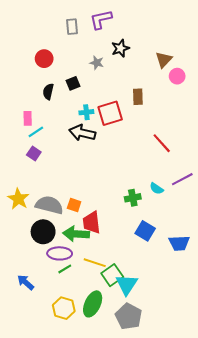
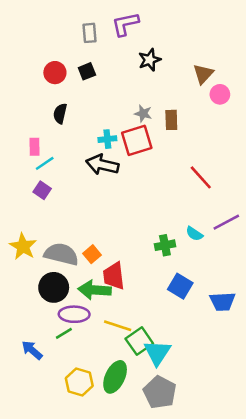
gray star: (97, 63) -> (143, 114), moved
black square: (73, 83) -> (87, 71), moved
orange square: (74, 205) -> (92, 254), turned 32
green line: (65, 269) -> (64, 333), moved

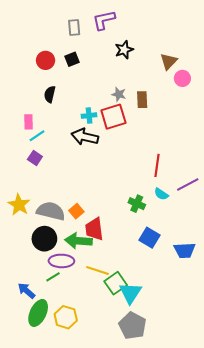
red line: (201, 177) -> (157, 165), moved, turned 50
green cross: (165, 245) -> (137, 204), turned 35
green ellipse: (115, 377) -> (38, 313), moved

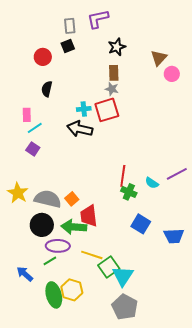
black square: (72, 59) -> (68, 46), moved
brown rectangle: (142, 100) -> (114, 73), moved
red line: (157, 165) -> (123, 176), moved
green ellipse: (38, 313) -> (54, 295), moved, turned -40
yellow hexagon: (66, 317) -> (72, 290), moved

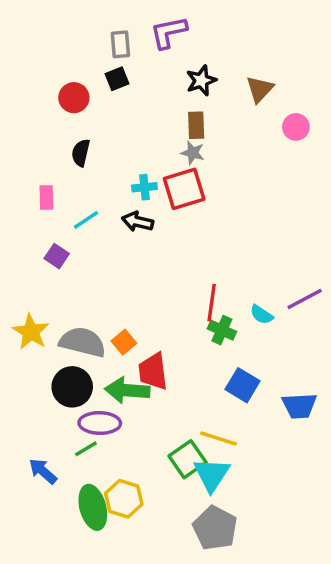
brown triangle: (159, 58) -> (260, 89), moved
cyan line: (35, 128) -> (86, 220), moved
black arrow: (80, 129) -> (138, 222), size x0.7
yellow line: (92, 255) -> (218, 438), moved

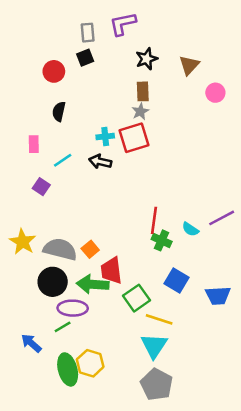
gray star: (193, 153) -> (140, 111), turned 30
green square: (187, 459) -> (137, 298), moved

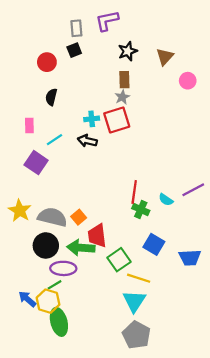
purple square: (41, 187) -> (36, 163), size x1.5
yellow hexagon: (90, 363) -> (48, 301), moved

